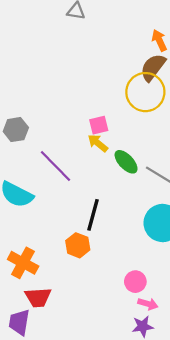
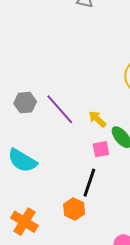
pink square: (99, 125) -> (101, 149), moved
purple line: (55, 166) -> (60, 109), moved

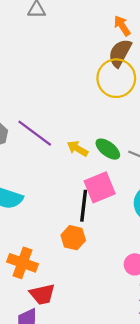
yellow arrow: (97, 119) -> (77, 148), moved
pink square: (101, 149) -> (100, 187), moved, size x1.6

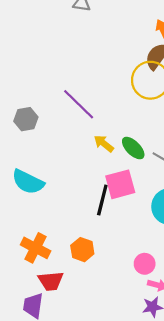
purple line: (35, 133) -> (79, 104), moved
orange hexagon: (73, 238) -> (82, 250), moved

